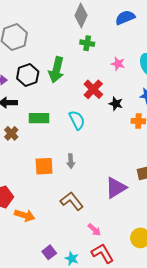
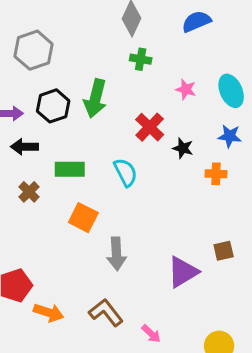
gray arrow: (71, 161) -> (116, 254), moved, size x1.5
orange square: (44, 166) -> (83, 218), moved, turned 30
brown L-shape: (72, 201) -> (106, 313), moved

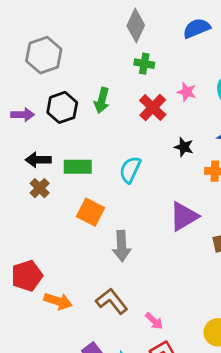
green arrow: (95, 98) -> (102, 100), size x0.7
red cross: (150, 127) -> (153, 107), moved
black arrow: (24, 147) -> (38, 160), moved
cyan semicircle: (126, 172) -> (130, 170), turned -128
purple triangle: (183, 272) -> (184, 216), moved

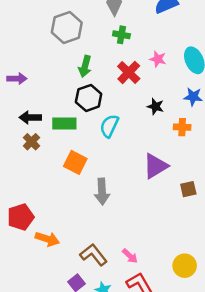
gray hexagon: (44, 55) -> (67, 27), moved
black hexagon: (62, 107) -> (89, 98), moved
brown L-shape: (112, 301) -> (93, 255), moved

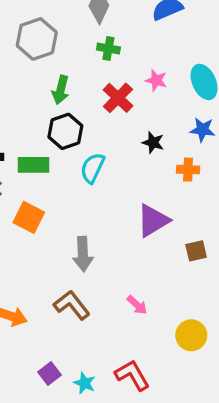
orange square: (75, 162) -> (29, 217), moved
brown L-shape: (93, 255) -> (72, 305), moved
pink arrow: (130, 256) -> (137, 305), moved
yellow circle: (185, 266) -> (191, 335), moved

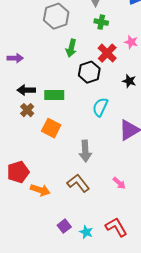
black hexagon: (65, 131) -> (89, 72), moved
cyan semicircle: (92, 168) -> (100, 107), moved

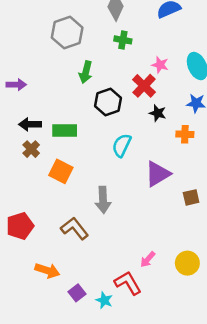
red cross: (107, 53) -> (144, 86), moved
brown L-shape: (78, 183) -> (75, 228), moved
pink arrow: (119, 183) -> (148, 259), moved, turned 88
orange arrow: (40, 190) -> (47, 271), moved
red L-shape: (116, 227) -> (128, 283), moved

